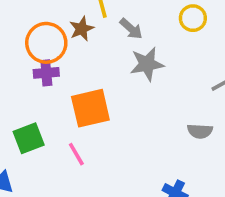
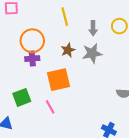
brown star: (82, 29) -> (68, 50), moved
gray arrow: (131, 29) -> (93, 28), moved, turned 48

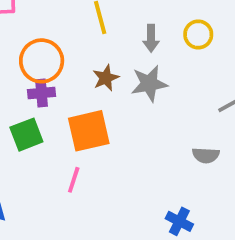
green square: (22, 97) -> (26, 135), moved
pink line: (50, 107) -> (74, 180), turned 48

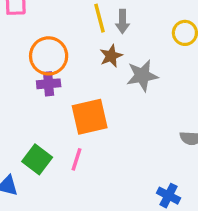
gray arrow: (151, 38) -> (122, 21), moved
brown star: (106, 78) -> (111, 56), moved
green square: (26, 135) -> (37, 159), moved, turned -32

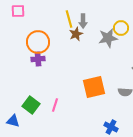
brown star: (111, 56) -> (76, 34), moved
gray star: (142, 76) -> (108, 38), moved
orange square: (90, 117) -> (94, 87), moved

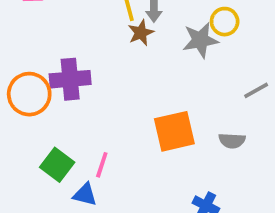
orange circle: (38, 42) -> (29, 94), moved
purple cross: (38, 59) -> (70, 79), size x1.5
blue triangle: (13, 121) -> (85, 195), moved

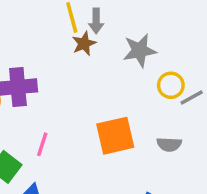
yellow circle: (225, 22) -> (171, 85), moved
pink line: (102, 165) -> (42, 144), moved

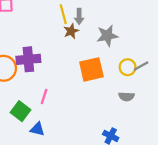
yellow circle: (171, 85) -> (128, 67), moved
orange square: (115, 136) -> (91, 69), moved

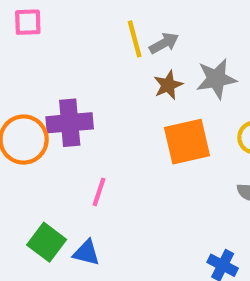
gray arrow: (79, 16) -> (164, 43), turned -119
brown star: (71, 31) -> (168, 85), moved
green square: (20, 111) -> (47, 242), moved

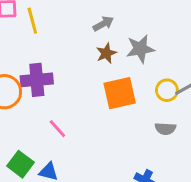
yellow line: (135, 39) -> (32, 21), moved
pink line: (99, 192) -> (57, 129), turned -60

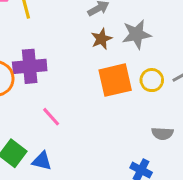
yellow circle: (167, 90) -> (152, 80), moved
gray semicircle: (165, 129) -> (162, 133), moved

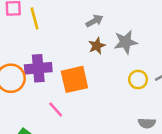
orange square: (115, 80) -> (74, 79), moved

